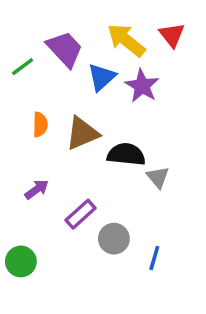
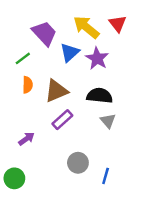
green line: (23, 67) -> (23, 58), moved
black semicircle: (126, 154) -> (100, 96), moved
purple arrow: (37, 189) -> (26, 139), moved
purple rectangle: (81, 214) -> (62, 120), moved

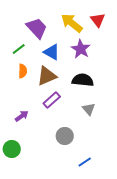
blue triangle: (70, 52) -> (52, 52), moved, turned -48
gray triangle: (108, 121) -> (89, 109), moved
blue line: (106, 176) -> (85, 162), moved, turned 40

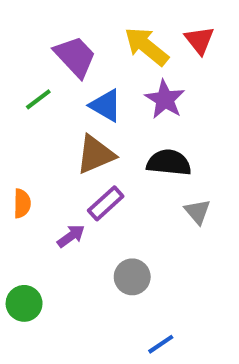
orange semicircle: (23, 71) -> (22, 203), moved
gray triangle: (89, 109) -> (197, 212), moved
purple arrow: (22, 116) -> (71, 236), moved
blue line: (85, 162) -> (161, 344), moved

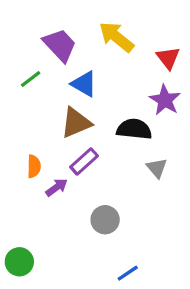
red triangle: (200, 40) -> (168, 58), moved
purple star: (165, 99) -> (165, 100), moved
orange semicircle: (22, 203) -> (34, 166), moved
green circle: (24, 303) -> (19, 262), moved

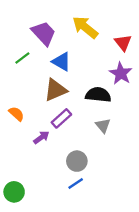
orange semicircle: (34, 166) -> (16, 114), moved, turned -49
gray triangle: (157, 168) -> (103, 126), moved
blue line: (128, 273) -> (76, 184), moved

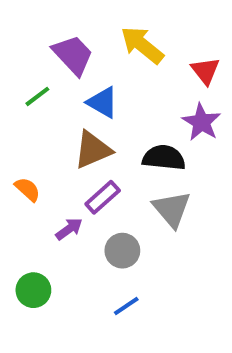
gray triangle: (103, 126) -> (172, 209), size x1.5
gray circle: (77, 161) -> (122, 251), moved
green circle: (14, 192) -> (33, 290), moved

